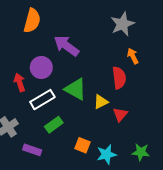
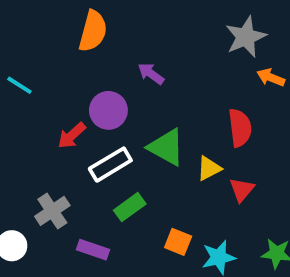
purple arrow: (66, 46) -> (151, 74), size x0.6
orange arrow: (133, 56) -> (271, 78), moved, turned -42
red arrow: (20, 82) -> (72, 136), turned -114

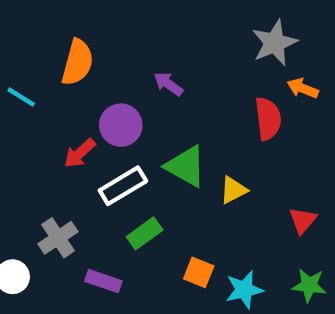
orange semicircle: (93, 31) -> (77, 62), moved
red semicircle: (240, 128) -> (268, 119), moved
red triangle: (242, 190) -> (303, 220), moved

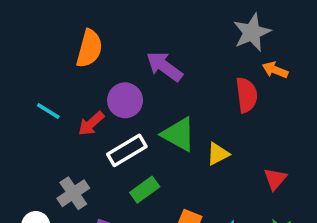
purple arrow: (168, 84) -> (164, 66), size x1.5
cyan line: (21, 97) -> (48, 111), moved

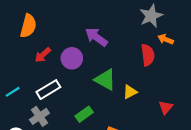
orange semicircle: (89, 49) -> (28, 26), moved
cyan line: (48, 111) -> (13, 92), moved, turned -64
red arrow: (91, 124) -> (43, 55), moved
white rectangle: (127, 150) -> (48, 90), moved

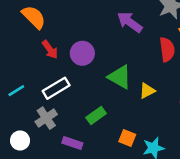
orange semicircle: (28, 26) -> (34, 17), turned -60
purple arrow: (96, 37) -> (130, 22), moved
red arrow: (43, 55) -> (50, 50), turned -84

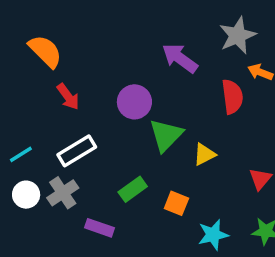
purple circle: (82, 53) -> (134, 102), moved
green triangle: (120, 77) -> (166, 135), turned 45
orange square: (127, 138) -> (176, 203), moved
white circle: (20, 141) -> (26, 195), moved

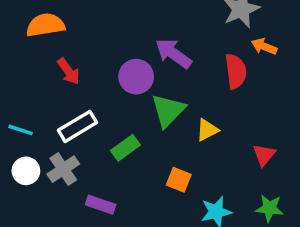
orange semicircle: (45, 51) -> (45, 25), turned -54
purple arrow: (180, 58) -> (173, 54), moved
cyan line: (21, 154) -> (21, 130), turned 50
green rectangle: (133, 189) -> (125, 148), moved

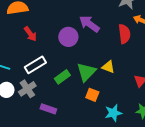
green triangle: (168, 110) -> (86, 72), moved
yellow triangle: (207, 130) -> (108, 67), turned 48

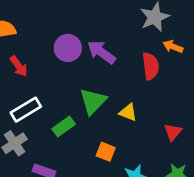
purple circle: (68, 37) -> (68, 48), moved
green triangle: (86, 72) -> (93, 101), moved

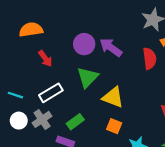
green triangle: (93, 101) -> (87, 77), moved
yellow triangle: (128, 112) -> (113, 97), moved, size x1.5
green rectangle: (64, 126) -> (75, 122), moved

